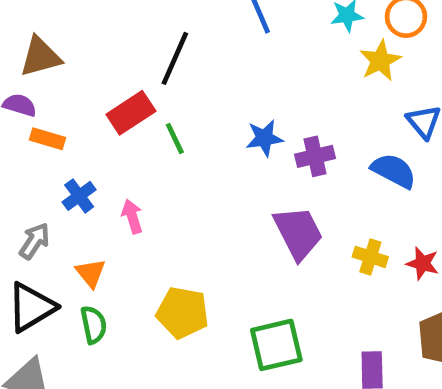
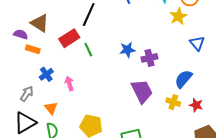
brown triangle: (40, 57) -> (40, 23), moved, turned 48
blue semicircle: (394, 171) -> (183, 79), moved, turned -78

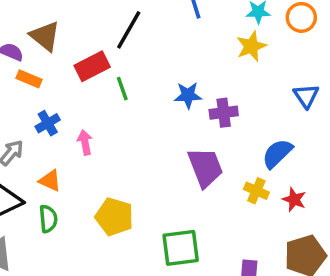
yellow star: (178, 16) -> (251, 46), moved
orange triangle: (51, 108) -> (50, 181), turned -32

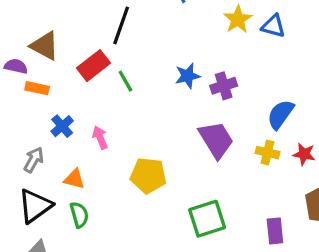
blue triangle: (306, 96) -> (273, 26), moved, turned -30
yellow pentagon: (114, 217) -> (148, 175), moved

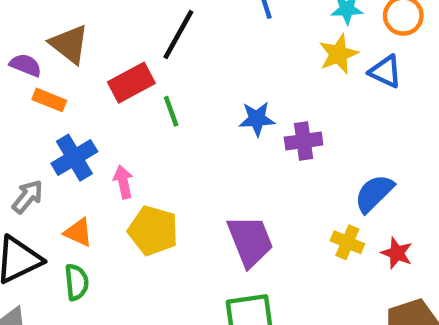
blue cross: (62, 126) -> (74, 158), size x1.4
purple trapezoid: (216, 140) -> (250, 241), moved
yellow pentagon: (148, 175) -> (153, 231), moved

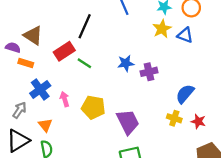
green line: (171, 111) -> (84, 63), turned -32
yellow pentagon: (153, 231) -> (93, 107), moved
orange triangle: (78, 232) -> (45, 125), turned 32

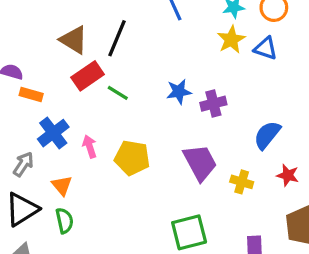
brown triangle: (33, 36) -> (74, 40), moved
yellow cross: (174, 118) -> (242, 182), moved
purple trapezoid: (128, 122) -> (200, 162), moved

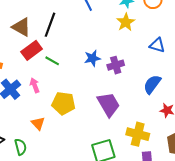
blue triangle: (266, 48) -> (157, 45), moved
pink arrow: (90, 146) -> (35, 85), moved
yellow cross: (242, 182) -> (138, 134), moved, size x1.5
orange triangle: (62, 185) -> (38, 123), moved

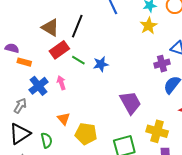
blue star: (92, 58) -> (101, 64), moved
purple cross: (116, 65) -> (162, 64), moved
yellow pentagon: (63, 103) -> (86, 134), moved

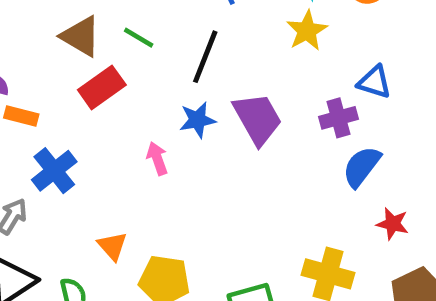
black line: (77, 26) -> (205, 57), moved
green line: (78, 60) -> (139, 38), moved
pink arrow: (61, 83) -> (157, 158), moved
purple trapezoid: (130, 103) -> (258, 119), moved

